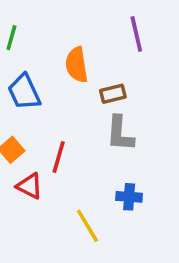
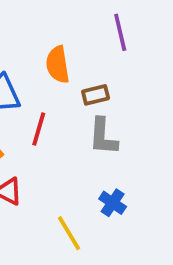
red line: (59, 157) -> (39, 129), moved
blue cross: (129, 197) -> (113, 203), turned 30

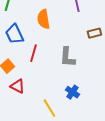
brown rectangle: (96, 95) -> (94, 33), moved

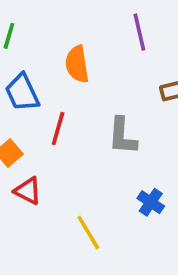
blue cross: (72, 92) -> (151, 202), moved

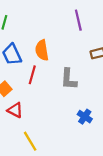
orange semicircle: (77, 64) -> (42, 50), moved
yellow line: (88, 232) -> (30, 141), moved

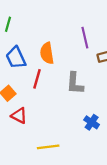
purple line: (78, 20) -> (85, 38), moved
yellow line: (30, 141) -> (48, 147), moved, turned -66

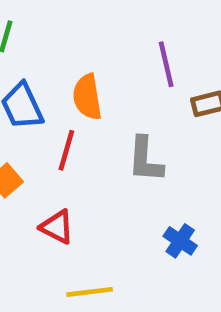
red triangle: (19, 116) -> (57, 227), moved

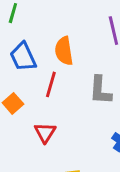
red triangle: (57, 227) -> (45, 133), turned 35

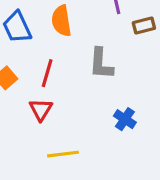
red line: (51, 84) -> (47, 73), moved

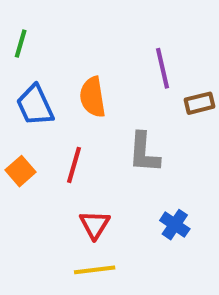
red triangle: (41, 110) -> (95, 225), moved

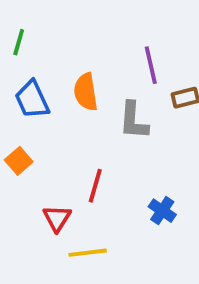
gray L-shape: (144, 153) -> (134, 121), moved
red line: (74, 165) -> (95, 186), moved
red triangle: (95, 225) -> (57, 218), moved

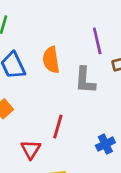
blue cross: (162, 211) -> (105, 144), turned 30

